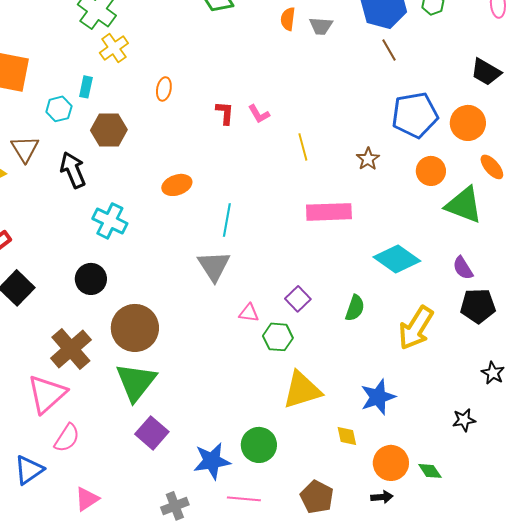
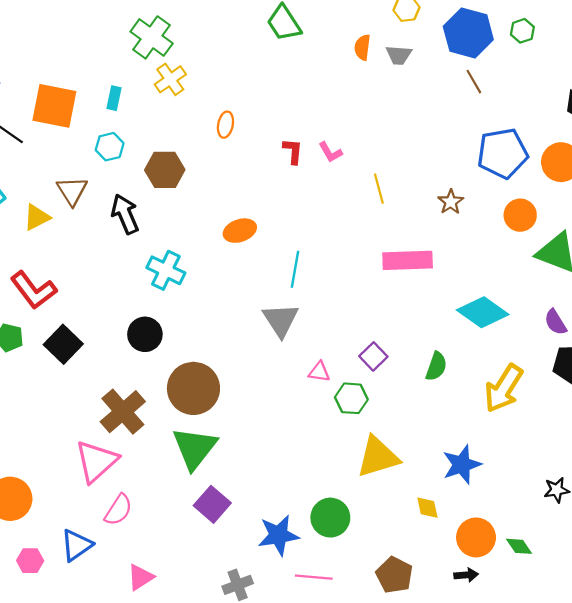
cyan rectangle: (86, 87) -> (114, 98), moved

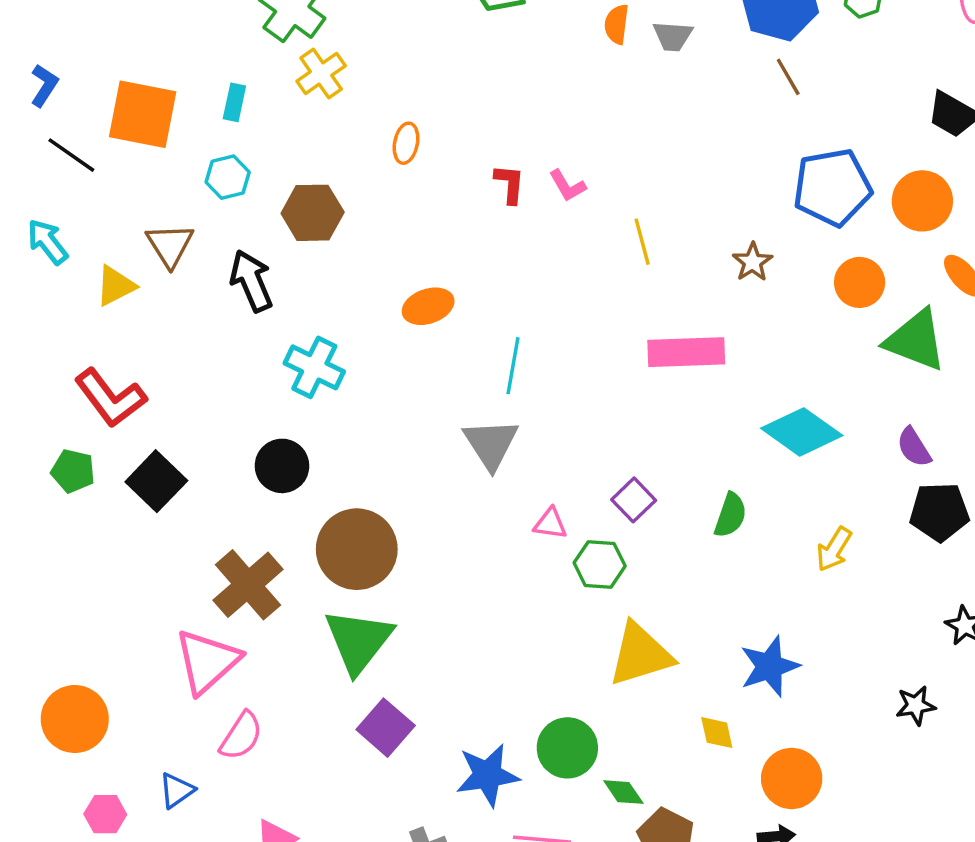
yellow arrow: (504, 388) -> (834, 549), size x0.6
blue triangle: (76, 545) -> (177, 790), size x0.7
green diamond: (519, 546) -> (623, 792), moved

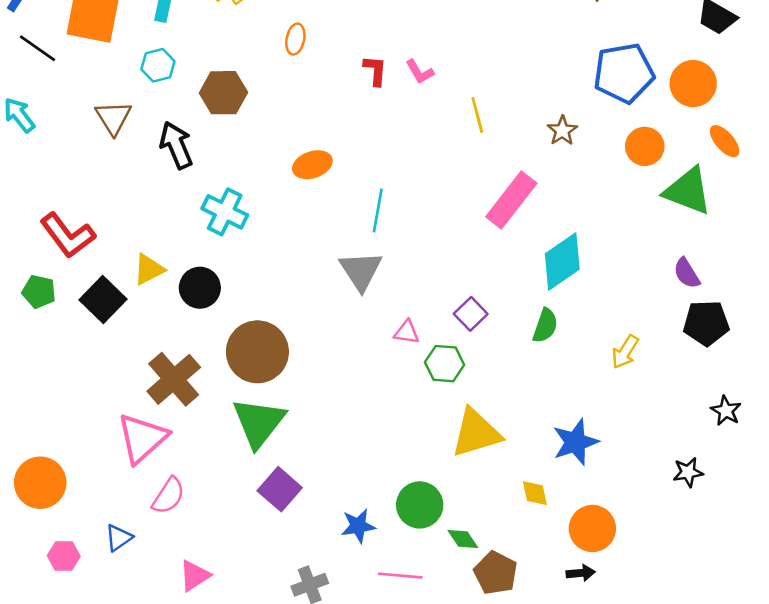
yellow triangle: (116, 286) -> (149, 269), moved
pink rectangle: (686, 352) -> (511, 200), turned -50
cyan diamond: (802, 432) -> (562, 262), moved, turned -70
blue star: (488, 775) -> (358, 526), size x0.7

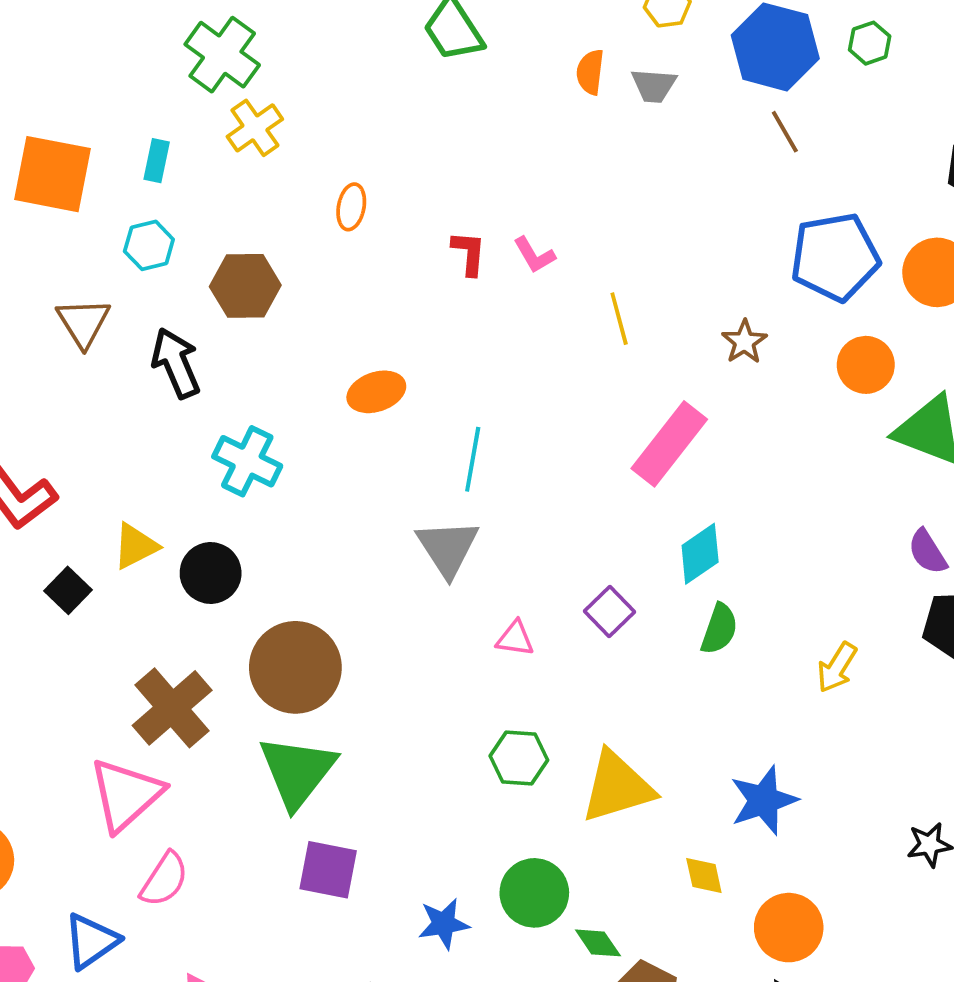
cyan diamond: (562, 262) -> (700, 554), moved, size x0.7
black square: (103, 299) -> (68, 590), size x0.7
green hexagon: (445, 364) -> (519, 758), moved
purple square: (280, 489) -> (328, 870), turned -30
blue triangle: (119, 538) -> (91, 941), size x1.4

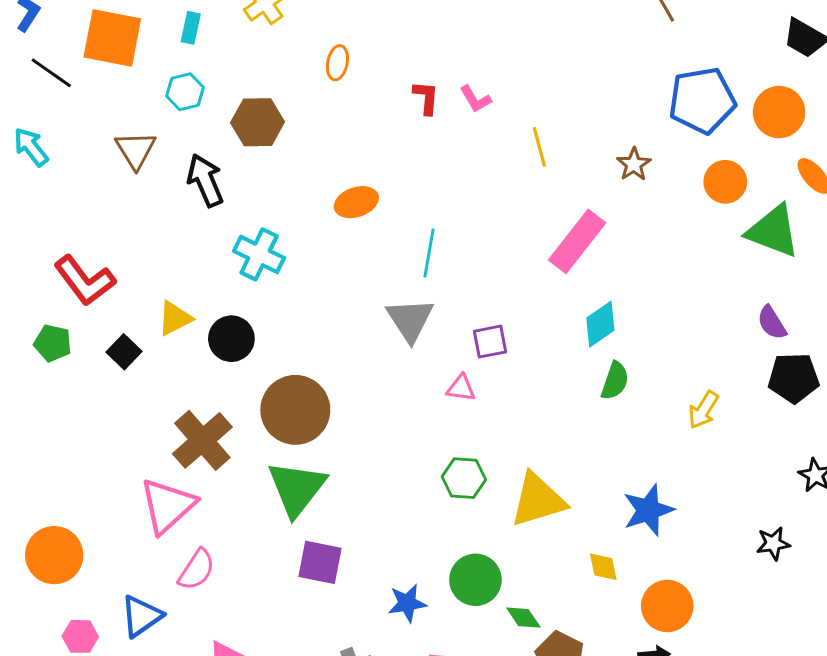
purple square: (609, 612) -> (490, 342), moved, turned 33

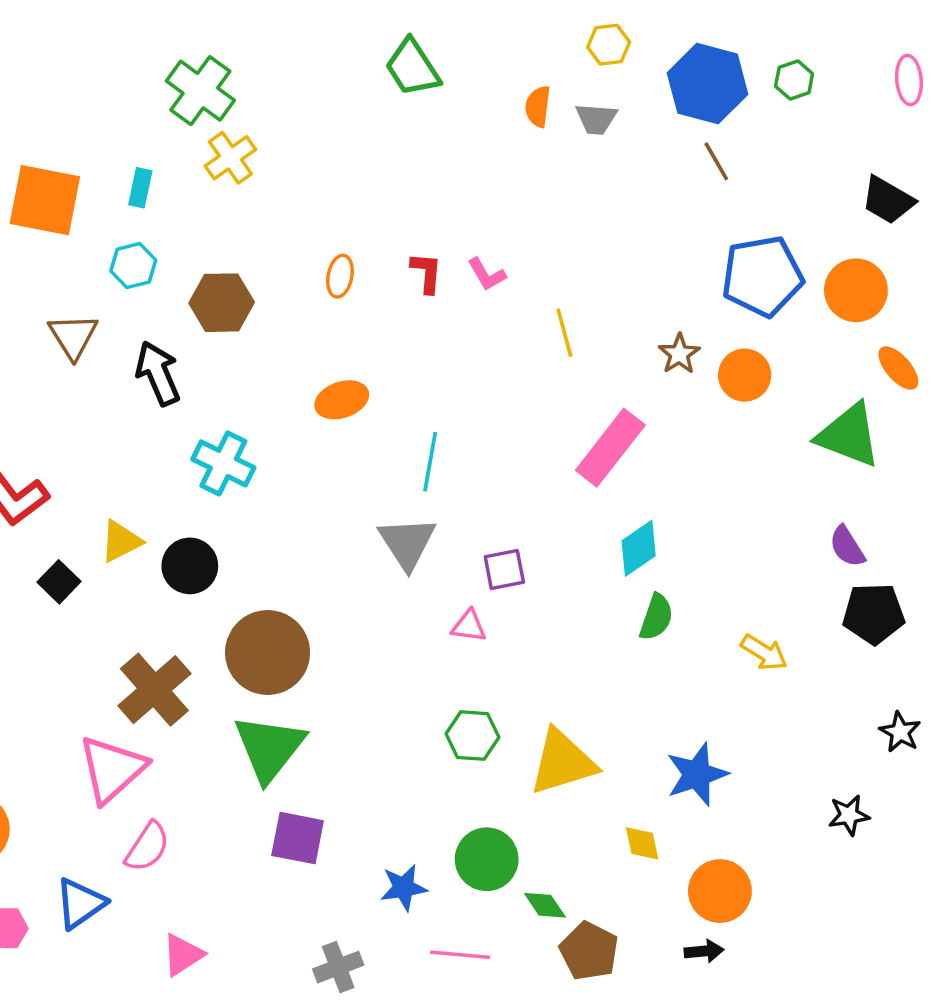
orange ellipse: (337, 63) -> (340, 276), moved
orange circle: (725, 182) -> (745, 375), moved
yellow arrow: (704, 410) -> (764, 653), turned -90

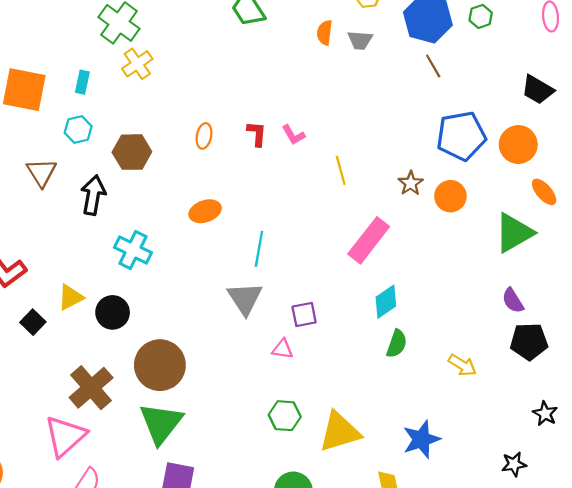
black arrow: (158, 373) -> (93, 195), turned 33
green triangle: (849, 435) -> (514, 233), turned -51

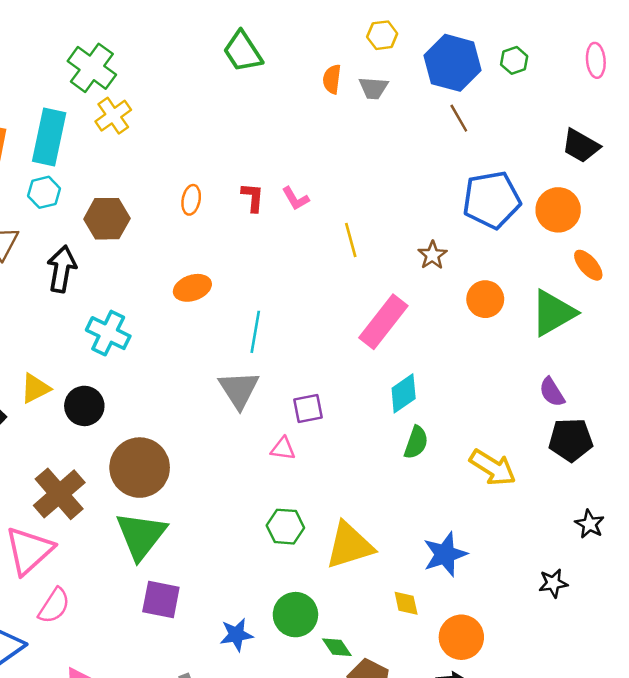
cyan rectangle: (82, 82) -> (49, 137), size x2.0
orange circle: (450, 196) -> (485, 299), moved
yellow arrow: (462, 365) -> (493, 468), size x1.4

